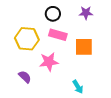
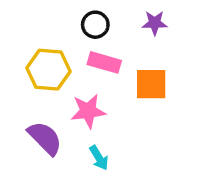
purple semicircle: (25, 77) -> (45, 138), size x1.5
cyan arrow: (78, 87) -> (99, 158), moved

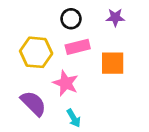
pink rectangle: (104, 62) -> (78, 47), turned -30
pink star: (88, 111) -> (66, 83), turned 30

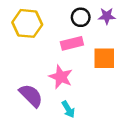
black circle: (71, 19) -> (81, 17), moved
yellow hexagon: (36, 52) -> (27, 23), moved

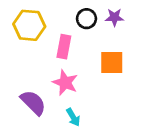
pink rectangle: (72, 43) -> (64, 47), moved, turned -65

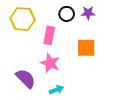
cyan arrow: (73, 117) -> (56, 90), turned -80

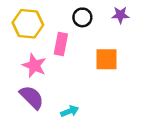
purple star: (88, 13) -> (120, 15), moved
pink star: (50, 63) -> (34, 66), moved

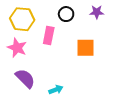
pink star: (34, 66) -> (17, 48), moved

